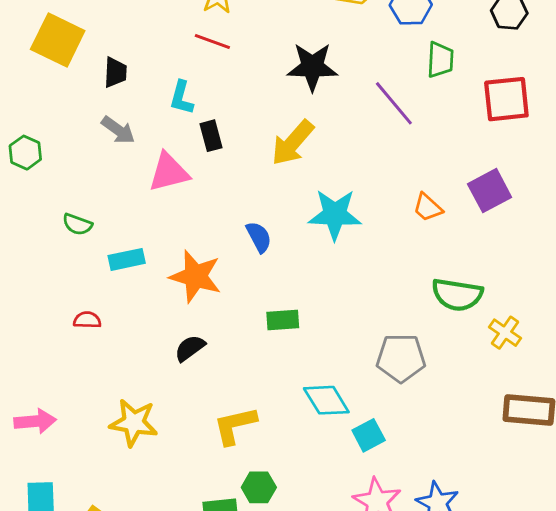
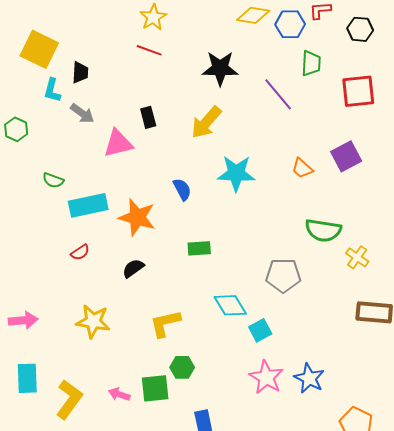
cyan L-shape: (181, 98) -> (52, 90), moved
cyan rectangle: (127, 259) -> (88, 205), size x1.5
red semicircle: (87, 320) -> (80, 252), moved, turned 144

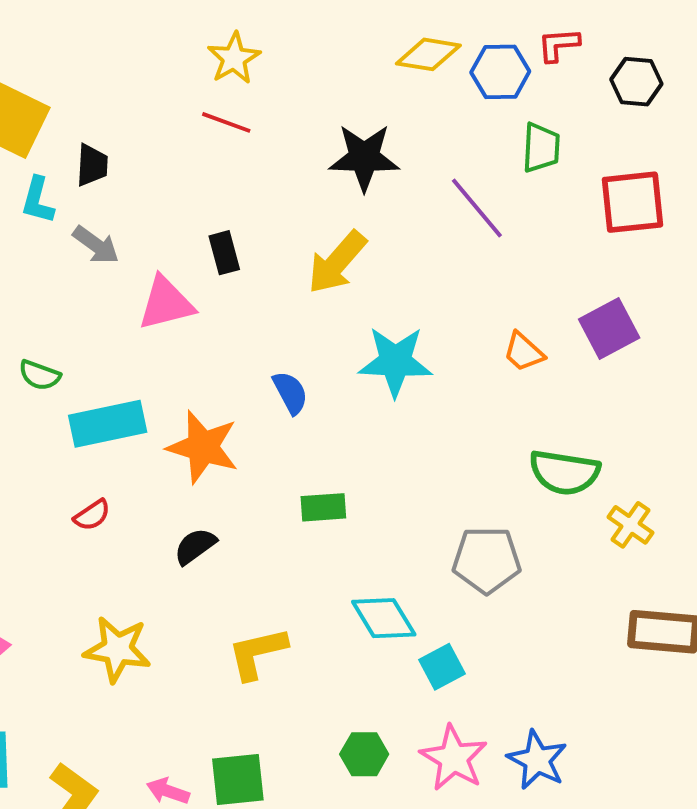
green hexagon: (182, 367) -> (364, 754), moved

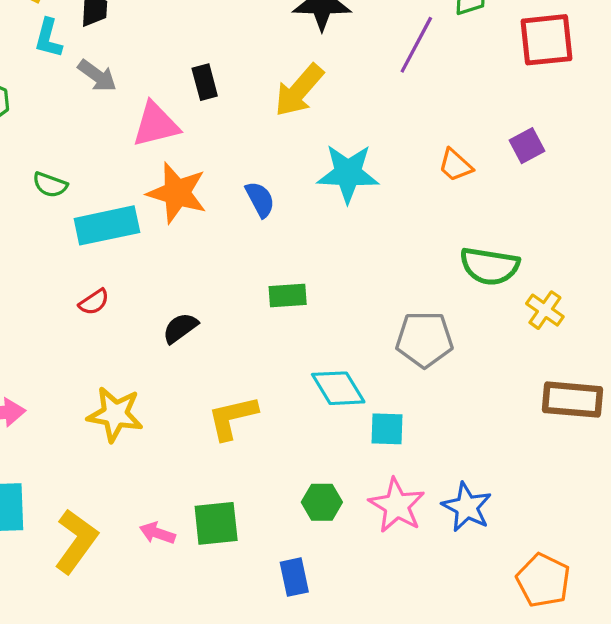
purple line: (477, 208) -> (416, 45), turned 68
purple square: (609, 328) -> (527, 146), size x0.7
orange star: (203, 447) -> (177, 193), moved
cyan square: (442, 667) -> (387, 429), turned 30

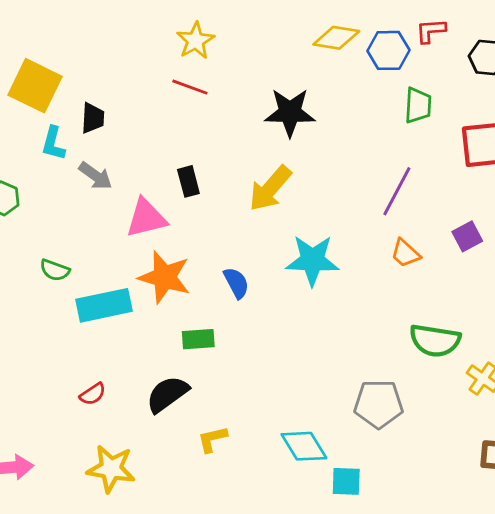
purple line: (416, 45) -> (397, 191), moved
green rectangle: (288, 295) -> (198, 339), moved
red semicircle: (94, 302) -> (93, 394), moved
black semicircle: (180, 328) -> (167, 394), size x1.4
yellow L-shape: (232, 418) -> (212, 439), moved, size x0.7

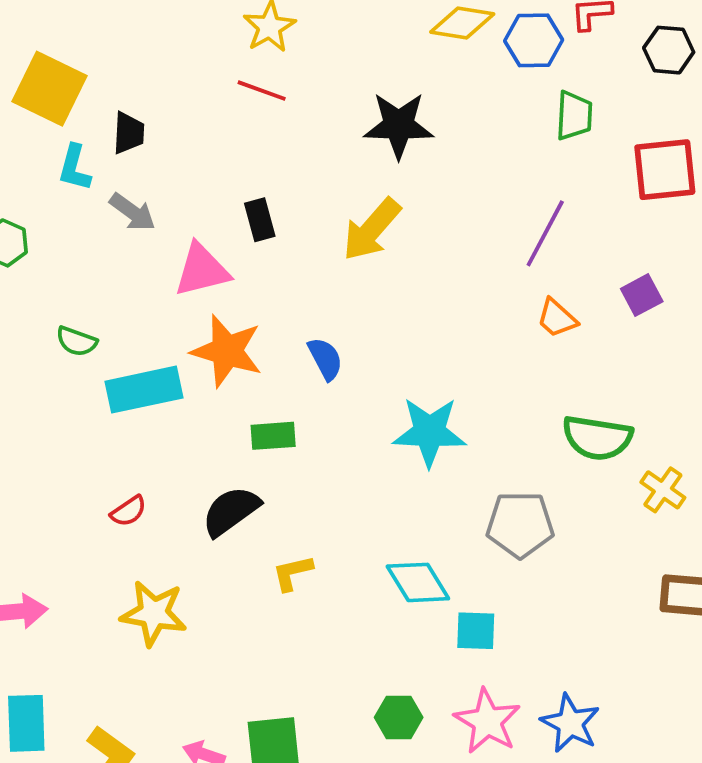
cyan star: (312, 260) -> (429, 432), moved

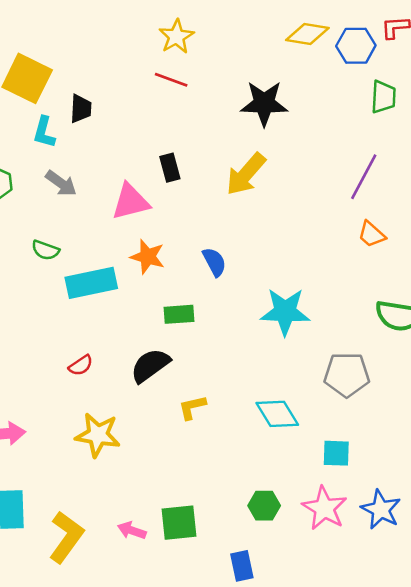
gray arrow: (132, 212) -> (61, 183), moved
orange star: (227, 351) -> (148, 257), size x0.7
cyan square: (476, 631) -> (336, 453), moved

